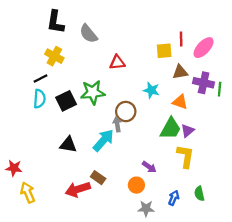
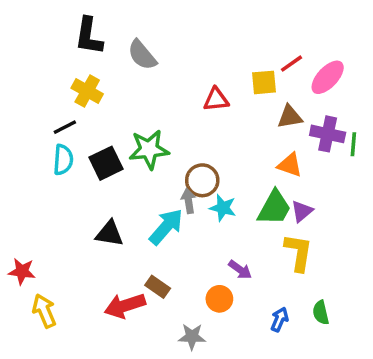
red line: (181, 39) -> (292, 64), turned 56
red triangle: (117, 62) -> (216, 100), moved
cyan star: (151, 90) -> (223, 208), moved
gray star: (146, 208) -> (192, 337), moved

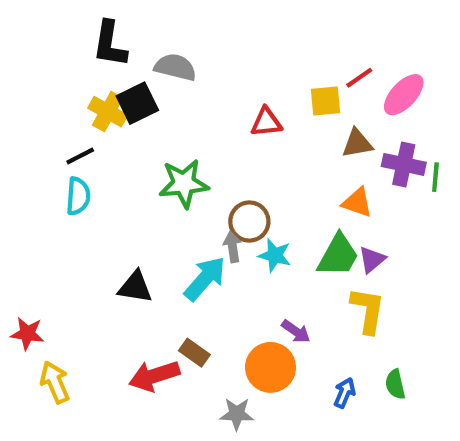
gray semicircle: (142, 55) -> (175, 67), turned 144
black square: (106, 163) -> (137, 103), moved
orange circle: (219, 299) -> (271, 367), size x1.5

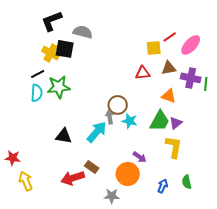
black L-shape: (110, 44) -> (52, 21), turned 60
black square: (137, 103) -> (65, 49), turned 36
red triangle: (266, 122) -> (143, 73), moved
green star: (184, 183) -> (59, 87), moved

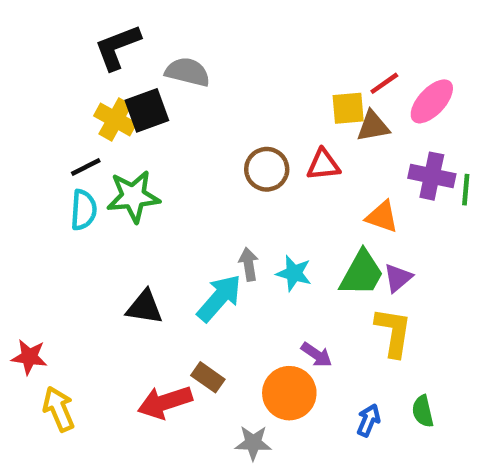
black square: (65, 49) -> (147, 110), turned -30
brown triangle: (169, 68) -> (373, 126), moved
brown circle: (118, 105) -> (267, 169), moved

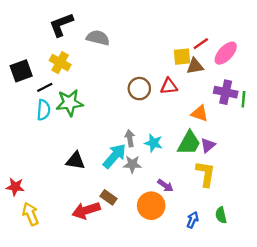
black square: (147, 110) -> (21, 71), moved
gray star: (253, 443) -> (132, 164), moved

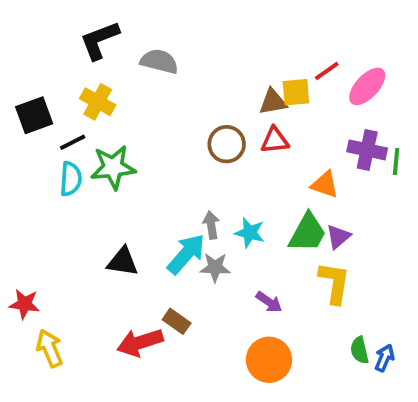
brown triangle: (195, 66) -> (273, 102), moved
orange circle: (151, 206) -> (269, 360), moved
blue arrow: (193, 220) -> (384, 358), moved

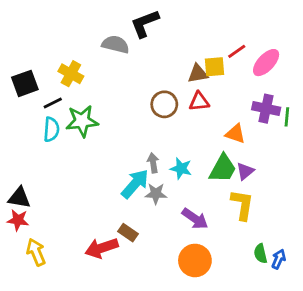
black L-shape: (100, 40) -> (145, 23), moved
black triangle: (123, 262) -> (19, 198), moved
purple arrow: (269, 302) -> (195, 219), size x1.4

